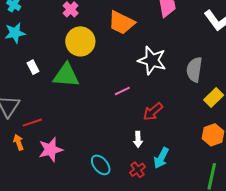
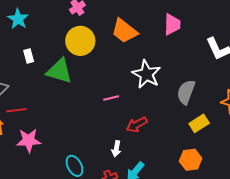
cyan star: (15, 33) -> (18, 19), turned 30

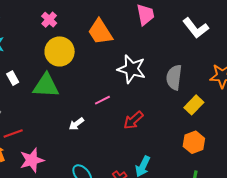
orange trapezoid: (124, 31) -> (100, 32), turned 32
white arrow: (116, 149) -> (76, 124), moved, turned 56

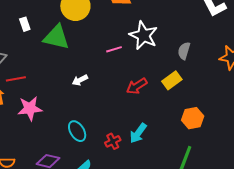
gray semicircle: (174, 77) -> (184, 51), size x0.7
pink line: (102, 100) -> (114, 49), moved
yellow rectangle: (194, 105) -> (172, 80), moved

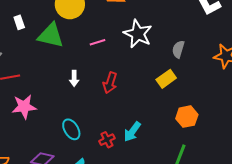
pink line: (114, 49) -> (98, 42), moved
white arrow: (80, 80) -> (74, 78), turned -63
red arrow: (137, 86) -> (110, 83), moved, turned -40

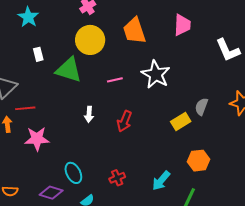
gray semicircle: (178, 49) -> (201, 107), moved
cyan ellipse: (71, 129) -> (73, 173), moved
cyan arrow: (132, 132) -> (161, 181), moved

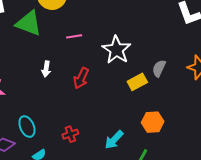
white star: (156, 74) -> (117, 50), moved

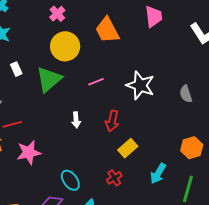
green triangle: (29, 23) -> (49, 79), turned -48
gray semicircle: (159, 68) -> (186, 94), turned -30
yellow rectangle: (137, 82) -> (128, 148), moved

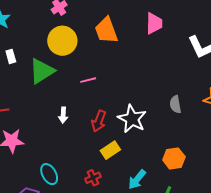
white star: (140, 85) -> (132, 119), moved

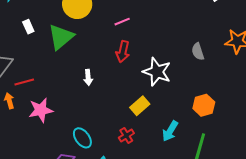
pink line: (88, 80) -> (122, 22), moved
red arrow: (99, 121) -> (123, 52), moved

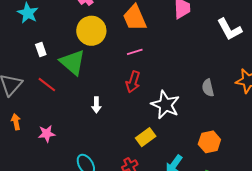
green triangle: (61, 37) -> (73, 62), turned -44
red line: (24, 82) -> (47, 85), moved, turned 48
pink star: (41, 110) -> (47, 134), size x0.7

